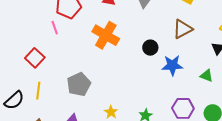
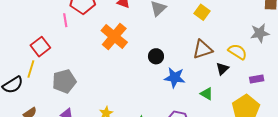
brown triangle: (183, 29) -> (203, 49), moved
gray pentagon: (79, 84) -> (64, 81), moved
yellow line: (38, 91) -> (31, 69), moved

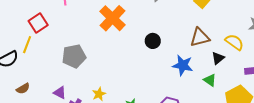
blue star: (175, 78) -> (183, 65), moved
gray pentagon: (64, 81) -> (74, 56), moved
green triangle: (207, 94) -> (210, 80), moved

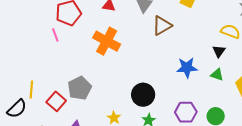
red square: (38, 23) -> (56, 101), moved
brown triangle: (200, 37) -> (162, 26), moved
black circle: (153, 41) -> (143, 95), moved, size x1.5

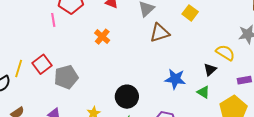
orange cross: (107, 41) -> (102, 37), size x0.6
red square: (56, 101) -> (42, 64), moved

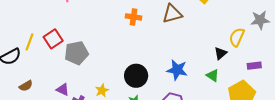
orange cross: (102, 37) -> (134, 17), moved, turned -35
yellow semicircle: (225, 53) -> (237, 37), turned -102
blue star: (175, 79) -> (177, 70), moved

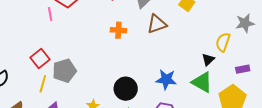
yellow line: (29, 42) -> (43, 84), moved
green triangle: (213, 75) -> (202, 82), size x1.6

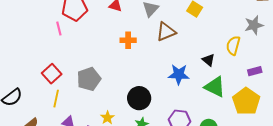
black triangle: (208, 59) -> (208, 60), moved, turned -32
gray pentagon: (64, 71) -> (89, 79), moved
blue star: (166, 80) -> (179, 74), moved

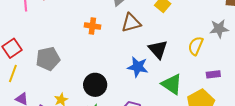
black triangle: (208, 60) -> (158, 49), moved, size x1.5

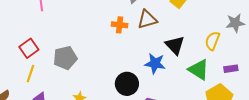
orange cross: (92, 26) -> (120, 25), moved
green triangle: (172, 84) -> (199, 70), moved
black circle: (95, 85) -> (127, 84), moved

